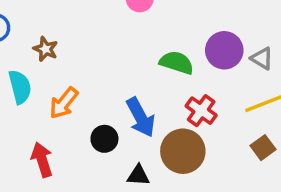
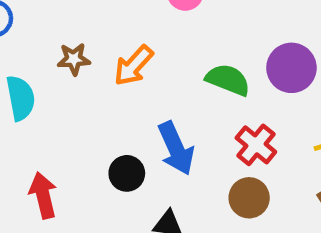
brown star: (46, 49) -> (74, 59), moved, turned -30
orange arrow: (64, 103) -> (134, 66), moved
brown circle: (183, 151) -> (249, 198), moved, size x0.7

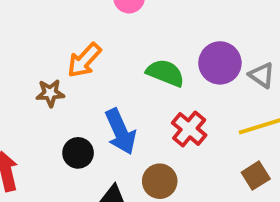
brown star: (74, 59) -> (50, 93), moved
brown circle: (249, 198) -> (160, 181), moved

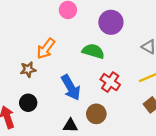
purple circle: (220, 63) -> (111, 22), moved
black circle: (78, 153) -> (28, 103), moved

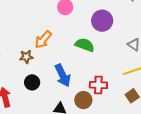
red cross: (110, 82) -> (98, 85), moved, turned -36
black circle: (28, 103) -> (32, 82), moved

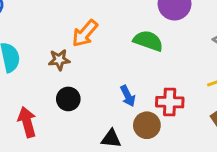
blue arrow: (63, 75) -> (128, 96), moved, size x0.6

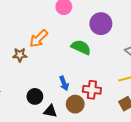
black circle: (68, 99) -> (35, 96), moved

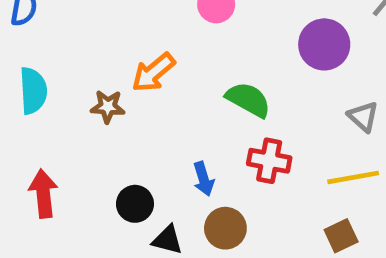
purple circle: (101, 24) -> (324, 44), moved
red cross: (92, 90) -> (269, 161), moved

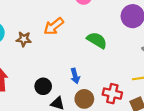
brown star: (108, 107) -> (24, 39), moved
red cross: (269, 161) -> (112, 94), moved

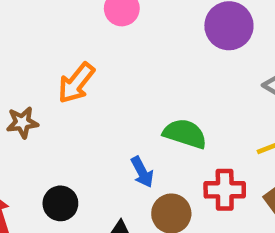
green semicircle: (97, 40) -> (185, 134), moved
black circle: (43, 86) -> (60, 203), moved

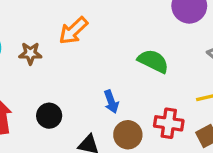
green semicircle: (185, 134) -> (153, 61), moved

